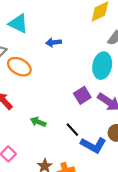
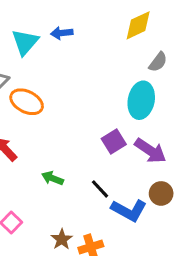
cyan triangle: (18, 24) -> (25, 42), turned 45
blue arrow: (54, 42) -> (62, 33), moved

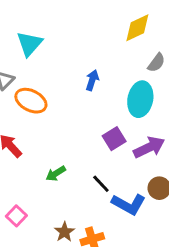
blue arrow: (62, 33) -> (92, 80), moved, turned 114
purple arrow: (150, 151) -> (149, 147), turned -60
green arrow: (53, 178) -> (56, 174), turned -54

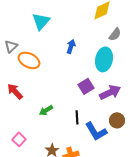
cyan triangle: (29, 44) -> (41, 21), moved
black line: (101, 184) -> (77, 117), turned 40
blue L-shape: (129, 204) -> (96, 131), turned 30

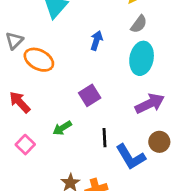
gray semicircle: (115, 34) -> (139, 24), moved
purple square: (86, 86) -> (90, 95), moved
pink square: (19, 139) -> (25, 145), moved

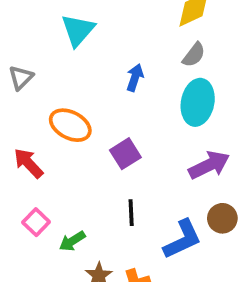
orange ellipse: (39, 60) -> (70, 125), moved
green arrow: (62, 128) -> (72, 241), moved
black line: (105, 138) -> (131, 213), moved
blue L-shape: (131, 157) -> (182, 239), turned -84

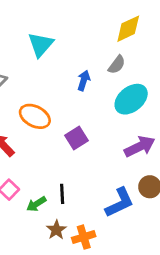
gray semicircle: (194, 55) -> (117, 65), moved
cyan ellipse: (198, 102) -> (131, 99), turned 40
black line: (131, 213) -> (62, 194), moved

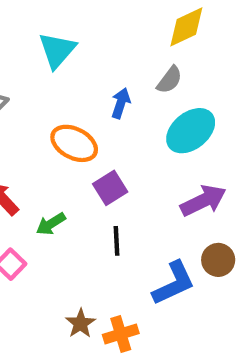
orange ellipse: (35, 116) -> (74, 143), moved
black line: (62, 194) -> (116, 241), moved
green arrow: (36, 204) -> (51, 224), moved

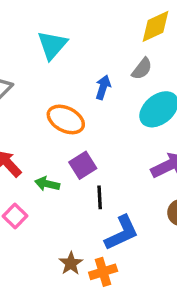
purple square: (110, 188) -> (83, 165), moved
green arrow: (51, 224) -> (47, 184), turned 45
blue L-shape: (174, 283) -> (122, 233), moved

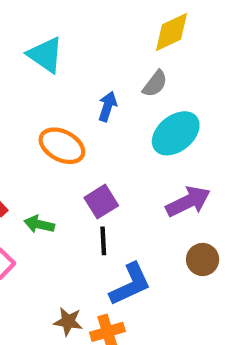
cyan triangle: (52, 45) -> (45, 55), turned -36
purple square: (83, 165) -> (101, 202), moved
brown star: (71, 263) -> (68, 322), turned -30

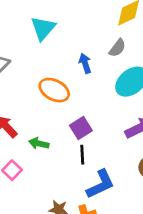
cyan triangle: (45, 55) -> (43, 28), turned 36
blue arrow: (107, 106) -> (85, 63), turned -36

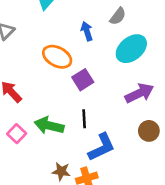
purple square: (81, 128) -> (83, 80), moved
green arrow: (39, 143) -> (49, 126), moved, size x1.5

